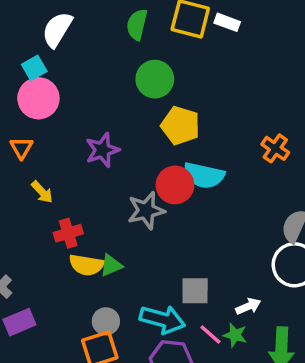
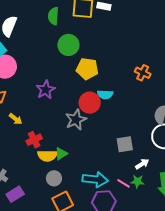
cyan semicircle: (204, 175) -> (105, 94), size x0.7
gray square: (195, 291) -> (125, 144), moved
gray circle: (106, 321) -> (54, 178), moved

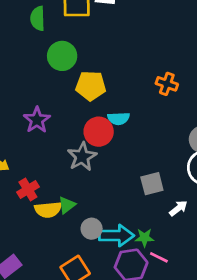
gray circle: (54, 178) -> (92, 229), moved
green star: (137, 181) -> (144, 238), moved
pink line: (124, 183) -> (159, 257), moved

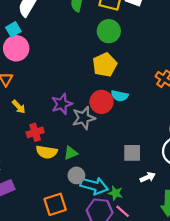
green circle: (62, 56) -> (109, 31), moved
yellow pentagon: (91, 86) -> (105, 65), turned 30
purple star: (37, 120) -> (62, 104), moved
green triangle: (67, 205) -> (71, 153), moved

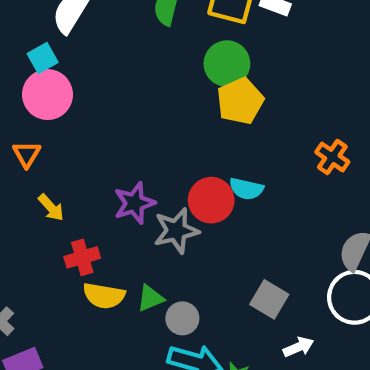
yellow pentagon: (105, 65) -> (240, 101), moved
gray square: (132, 153) -> (269, 299), turned 30
gray circle: (76, 175) -> (182, 318), moved

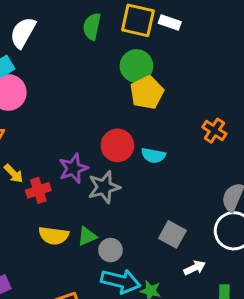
red circle: (211, 200) -> (117, 145), moved
red cross: (82, 257) -> (38, 190), moved

